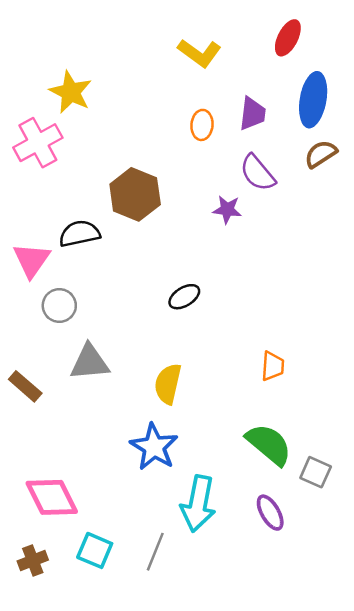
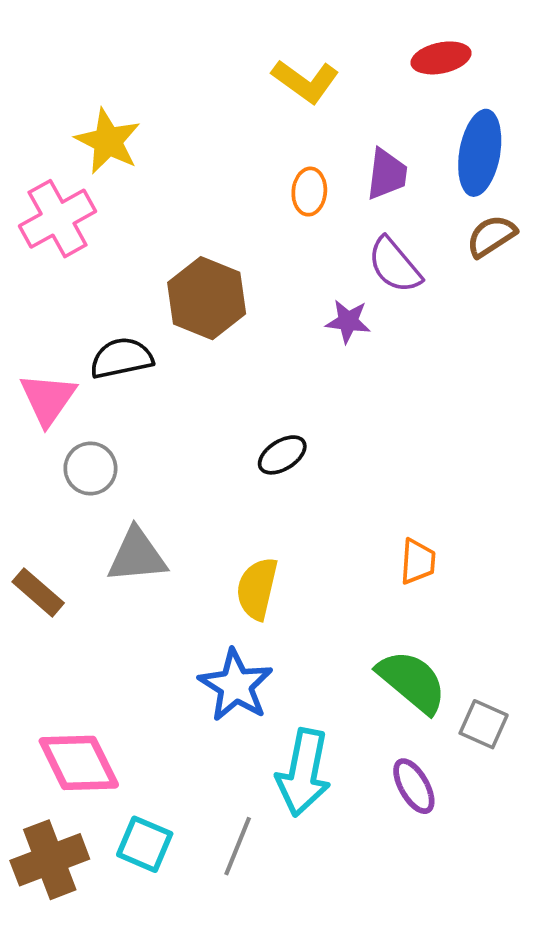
red ellipse: (288, 38) -> (441, 58), turned 51
brown cross: (33, 561) -> (50, 860), size x1.6

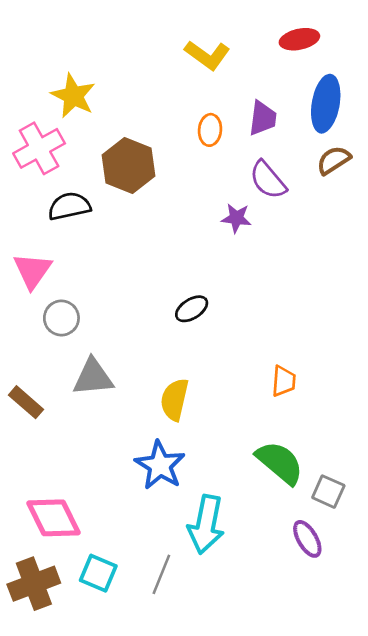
brown hexagon: (207, 298) -> (128, 165), moved
black semicircle: (121, 358) -> (69, 206), moved
purple ellipse: (414, 786) -> (307, 539), moved

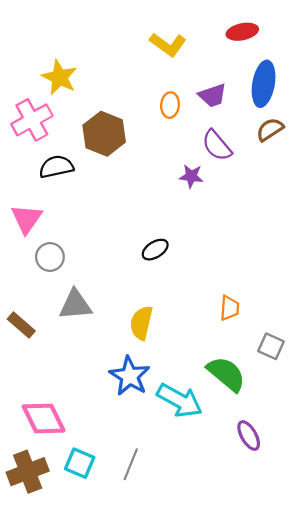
purple trapezoid: (263, 118) -> (213, 95), turned 64
gray square: (328, 492) -> (271, 346), moved
cyan arrow: (206, 524) -> (180, 400), moved, turned -72

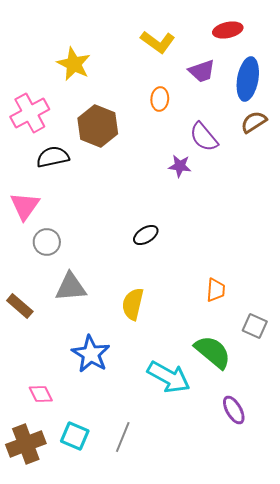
yellow star: (60, 77) -> (74, 64), moved
purple trapezoid: (213, 95) -> (202, 71), moved
blue star: (130, 376) -> (91, 354), moved
pink diamond: (44, 419) -> (41, 394), size x0.6

